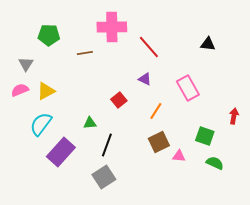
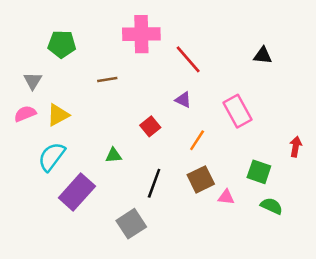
brown line: (85, 53) -> (107, 80), moved
black line: (107, 145) -> (154, 183), moved

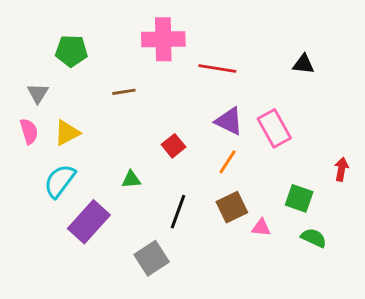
red line: (188, 59) -> (217, 68), turned -40
purple triangle: (183, 100) -> (229, 121), moved, size x1.5
pink semicircle: (25, 114) -> (29, 131), turned 95

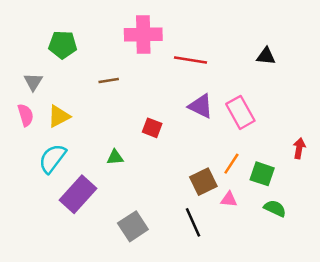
red square: (174, 146) -> (152, 128), turned -30
orange line: (228, 162) -> (231, 164), moved
black line: (178, 212) -> (193, 222), moved, turned -44

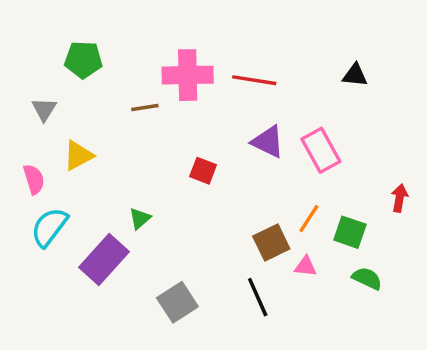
pink cross: (143, 34) -> (188, 75), moved
pink semicircle: (26, 115) -> (34, 179), moved
green triangle: (115, 157) -> (140, 219), moved, turned -36
cyan semicircle: (52, 158) -> (49, 227), moved

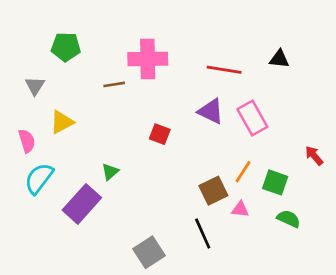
red line: (254, 80) -> (224, 70), moved
red arrow: (399, 198) -> (314, 156), turned -50
gray square: (177, 302) -> (149, 252), moved

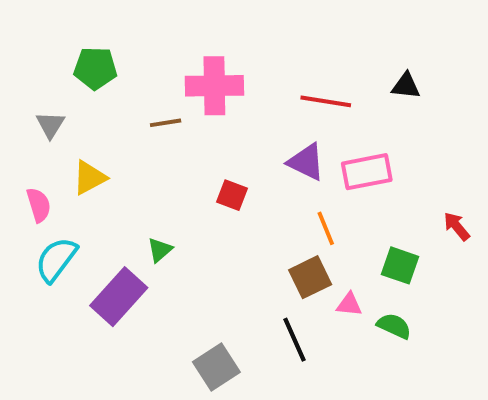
pink rectangle: (252, 118) -> (367, 172), turned -72
orange line: (243, 172) -> (326, 228), moved, turned -55
green semicircle: (289, 219) -> (394, 326), moved

